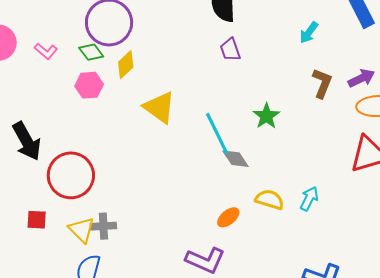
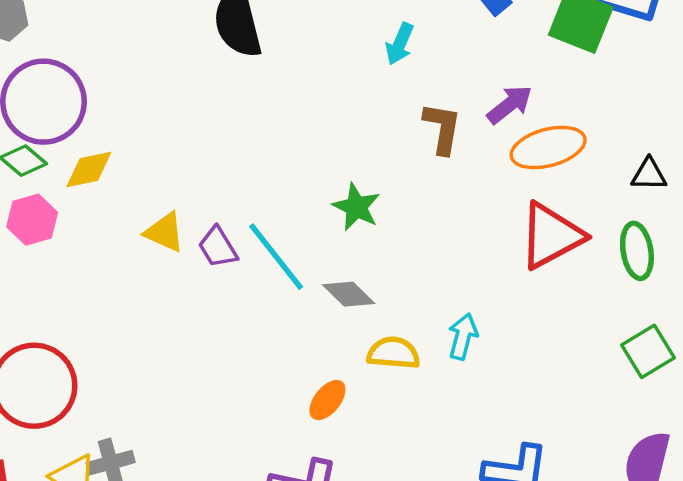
purple trapezoid: (230, 50) -> (218, 247), moved
yellow diamond: (126, 65) -> (89, 170), turned 44
yellow triangle: (159, 107) -> (165, 232), size x0.7
gray diamond: (235, 159) -> (349, 294), moved

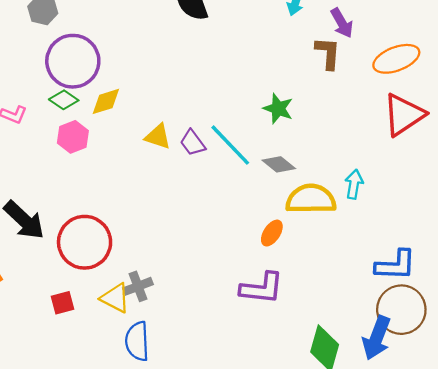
purple arrow: (510, 104) -> (342, 23), moved, turned 104
yellow semicircle: (393, 353) -> (311, 199), size x1.5

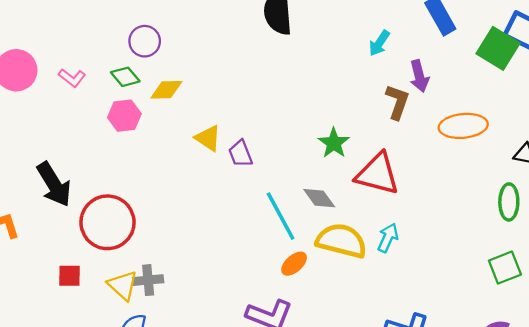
purple circle: (73, 61) -> (145, 41), size x0.6
red triangle: (404, 115) -> (377, 174), moved, turned 33
cyan line: (230, 145) -> (281, 216), moved

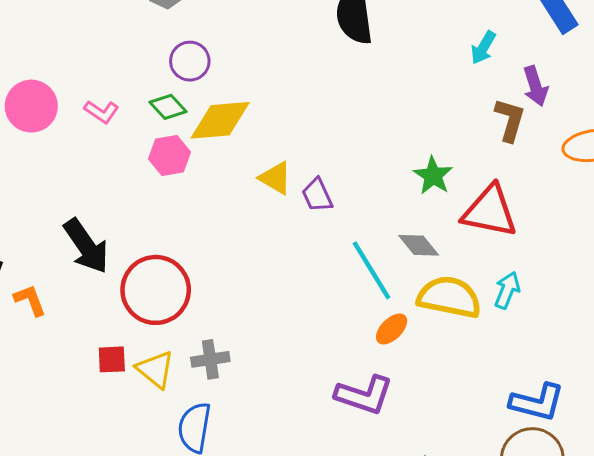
yellow diamond: (166, 90) -> (220, 120), size x1.5
yellow triangle: (123, 285) -> (155, 369), moved

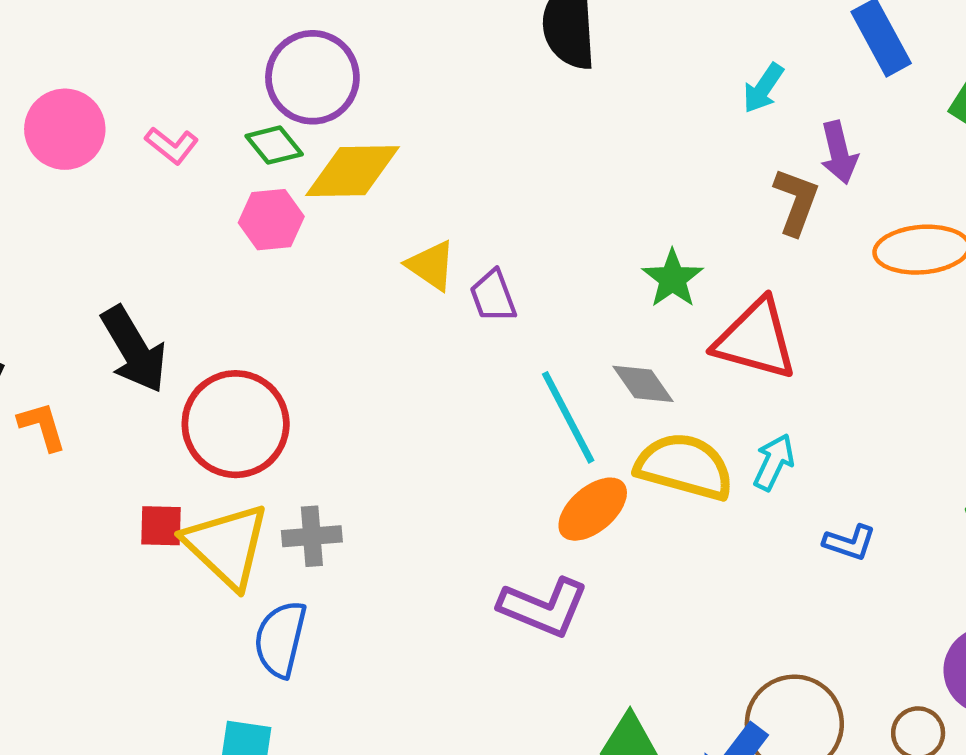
purple circle: (190, 61) -> (312, 77), size x1.5
orange ellipse: (392, 329) -> (593, 509), size x1.4
yellow triangle: (155, 369) -> (227, 546), size x1.5
blue L-shape: (537, 402) -> (850, 542), moved, size x0.6

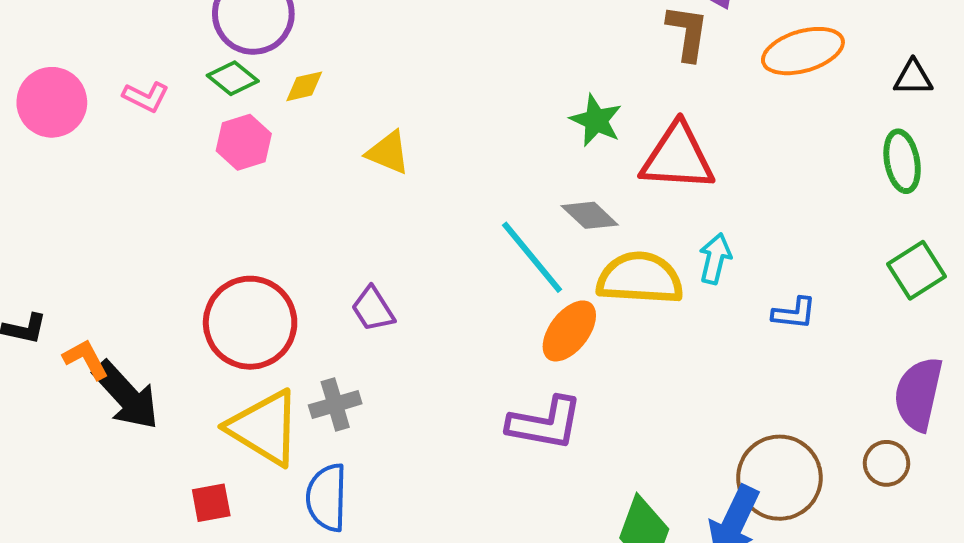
yellow diamond: (353, 171) -> (304, 86), size x0.5
purple trapezoid: (493, 296) -> (373, 309), moved
black arrow: (134, 350) -> (126, 395), moved
red square: (161, 526) -> (211, 503), moved

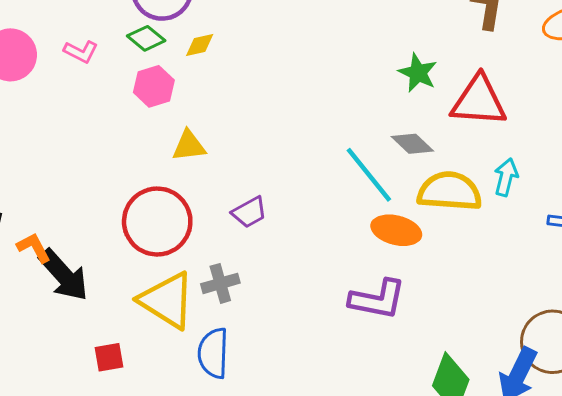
yellow triangle: (388, 153) -> (189, 146), moved, turned -30
purple trapezoid: (373, 309) -> (249, 212), turned -87
orange ellipse: (569, 331) -> (396, 230), turned 66
red square: (211, 503) -> (109, 357), moved

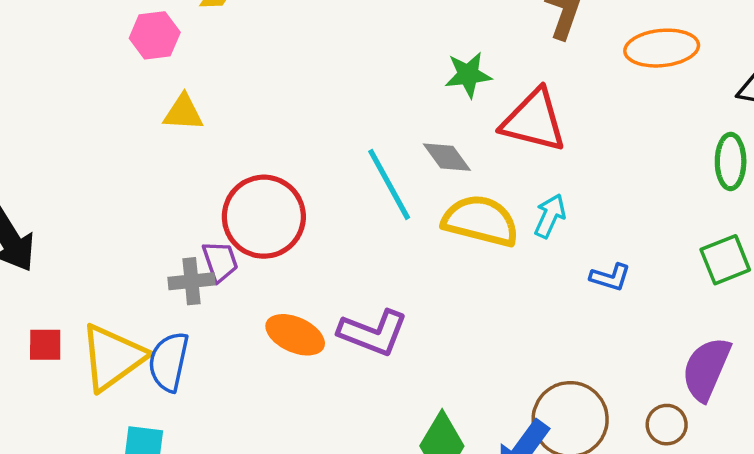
green star: (418, 73) -> (468, 75), turned 30
purple trapezoid: (249, 212) -> (220, 261), moved, turned -90
red circle: (157, 222) -> (264, 217), moved
orange ellipse: (396, 230) -> (295, 335), moved
yellow triangle: (167, 300) -> (113, 357), moved, turned 42

